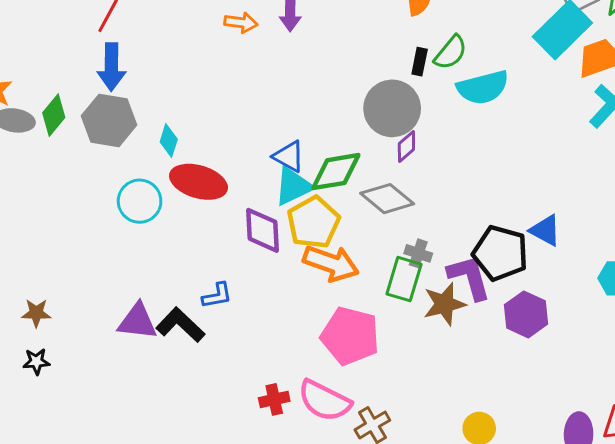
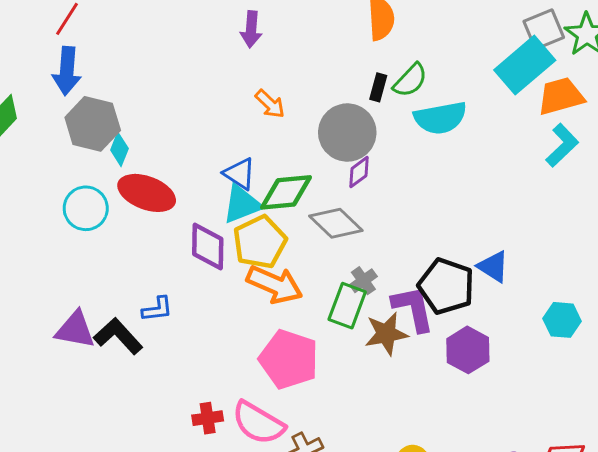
orange arrow: (241, 23) -> (270, 104), moved, turned 32
gray hexagon: (109, 120) -> (93, 124), moved
gray cross: (418, 253) -> (363, 281), turned 32

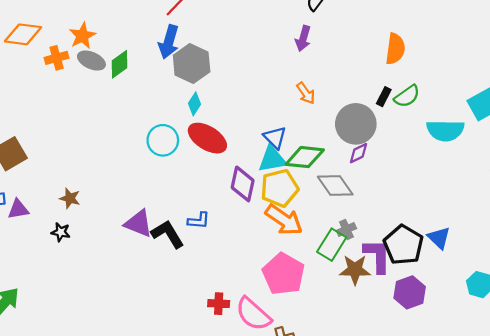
cyan semicircle: (440, 118) -> (445, 130), moved
gray hexagon: (93, 124) -> (192, 63), moved

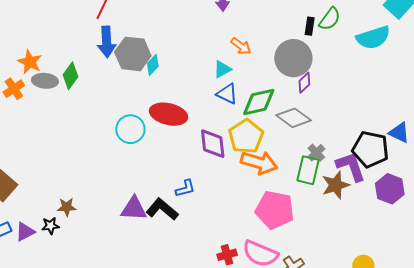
cyan diamond: (195, 104) -> (153, 65), moved, turned 30
cyan triangle: (272, 159) -> (222, 69), moved, size x0.7
black star: (61, 232) -> (50, 226), moved

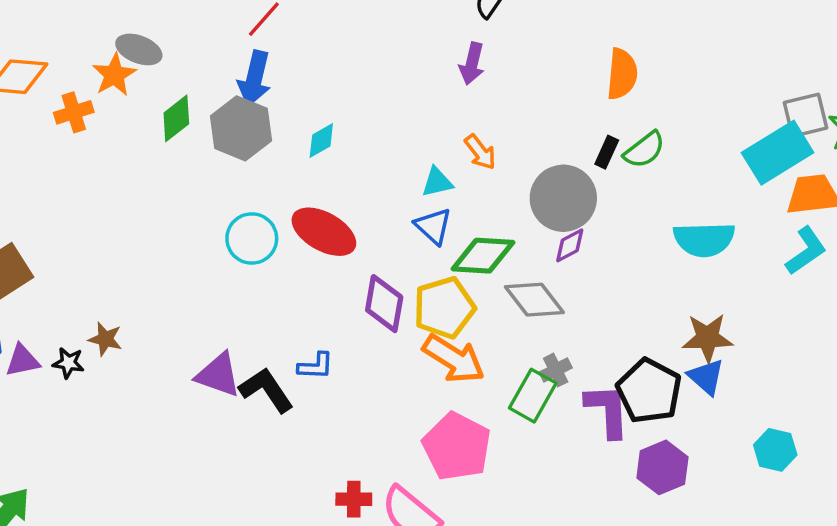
cyan semicircle: (373, 38) -> (704, 239), moved
gray hexagon: (133, 54) -> (241, 128), moved
gray ellipse: (45, 81) -> (139, 49), moved
brown star: (336, 185) -> (708, 338), moved

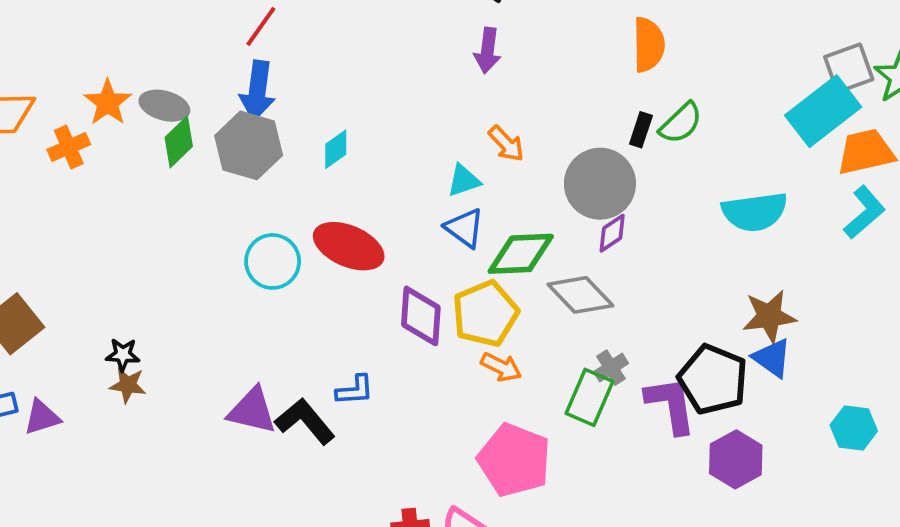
gray ellipse: (139, 49) -> (164, 106), moved
orange arrow: (454, 359) -> (501, 367), size x0.6
black star: (68, 363) -> (123, 355), moved

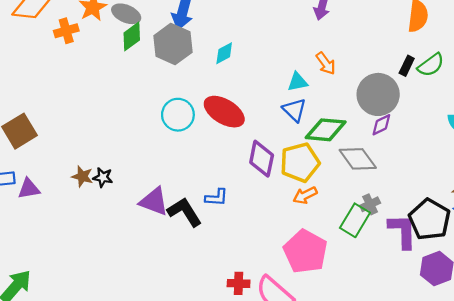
black star: (123, 355) -> (103, 177), moved
orange arrow: (501, 367) -> (305, 195), turned 120

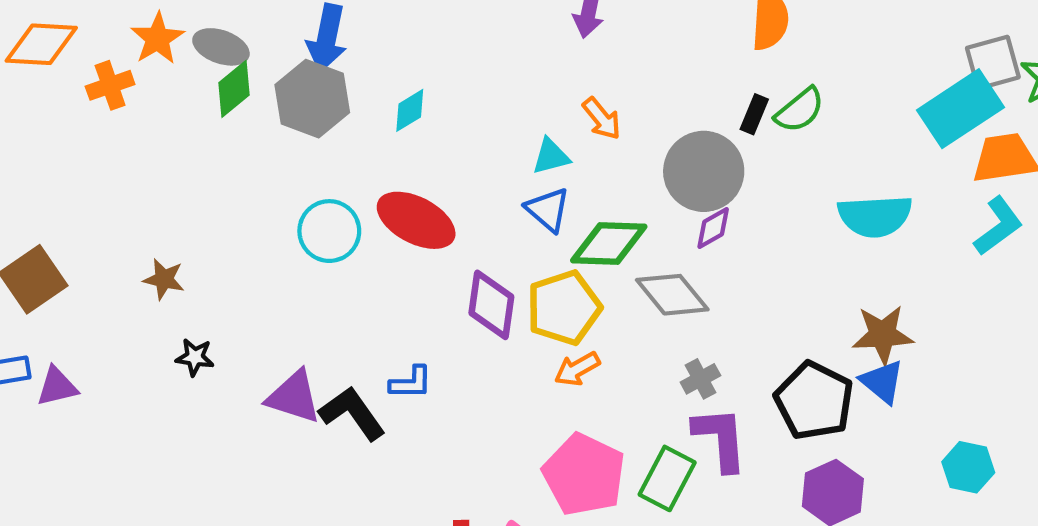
brown star: (82, 176) -> (164, 279), moved
green rectangle: (355, 220) -> (667, 478), moved
purple L-shape: (403, 231) -> (720, 439), moved

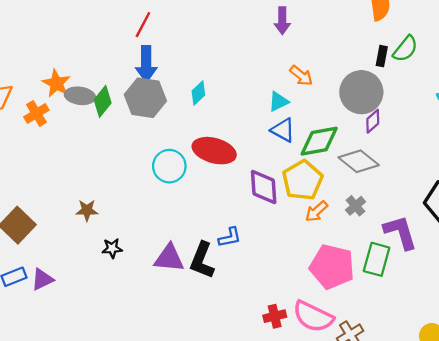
gray ellipse: (221, 47) -> (80, 96), moved
gray cross: (700, 379) -> (355, 206), moved
black L-shape: (352, 413) -> (202, 260), turned -111

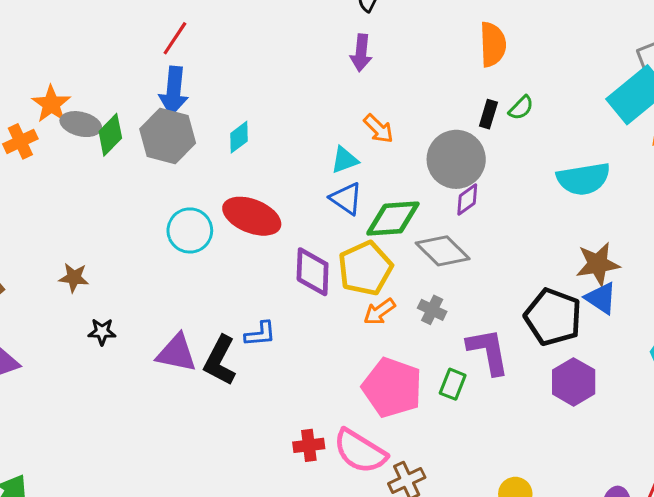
green semicircle: (405, 49) -> (521, 108), size x0.7
gray cross: (355, 206) -> (432, 310), turned -30
green rectangle: (377, 259) -> (453, 384), size x0.7

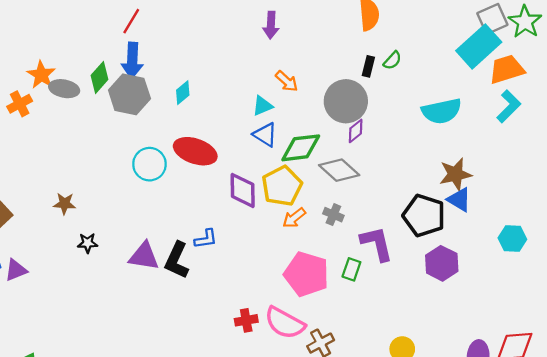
green diamond: (110, 135) -> (99, 77), moved

